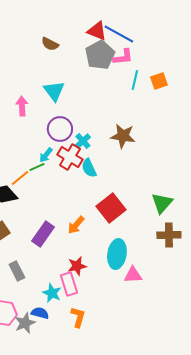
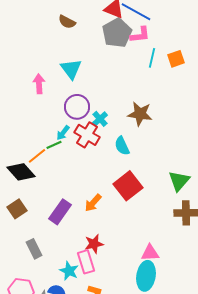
cyan semicircle: (89, 168) -> (122, 146), moved
cyan ellipse: (117, 254) -> (146, 276), moved

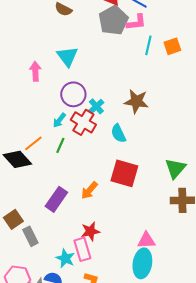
green line: (54, 145) -> (60, 145), moved, turned -42
red square: (128, 186) -> (124, 173), turned -36
brown square: (17, 209) -> (13, 219), moved

